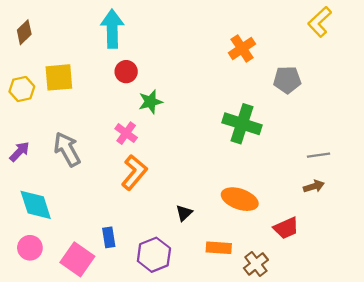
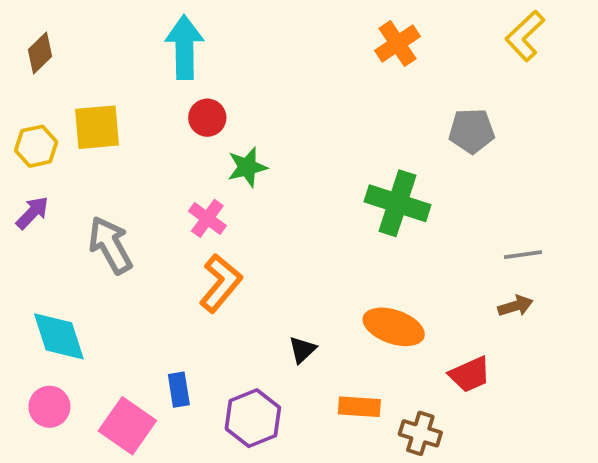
orange cross: (242, 48) -> (397, 43), moved
purple arrow: (20, 152) -> (32, 213), moved
brown cross: (256, 264) -> (420, 433), turned -35

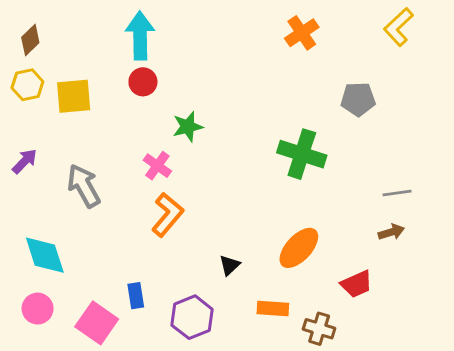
red circle: (207, 118) -> (143, 82), moved
yellow hexagon: (36, 146) -> (27, 85), moved
orange ellipse: (394, 327) -> (299, 248), turned -66

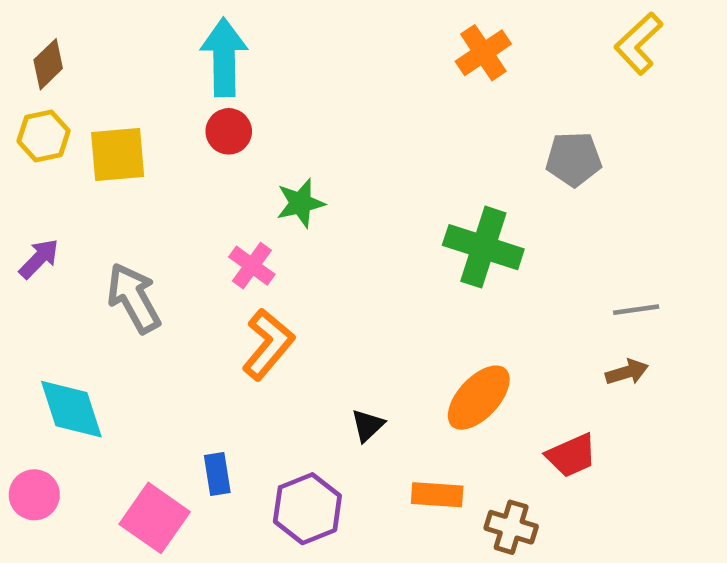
pink circle: (38, 309) -> (34, 495), moved

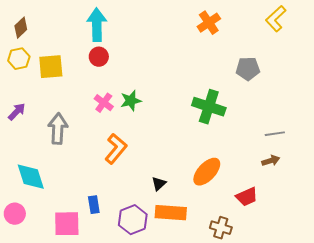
green star: (300, 203) -> (131, 101), moved
pink cross: (252, 266) -> (104, 103), moved
gray arrow: (134, 298) -> (58, 129), turned 32
orange rectangle: (437, 495) -> (171, 213), moved, size x1.4
pink square: (155, 518) -> (67, 224), turned -36

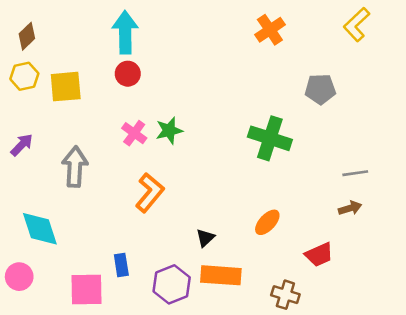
orange ellipse: (207, 172) -> (267, 222), size x0.7

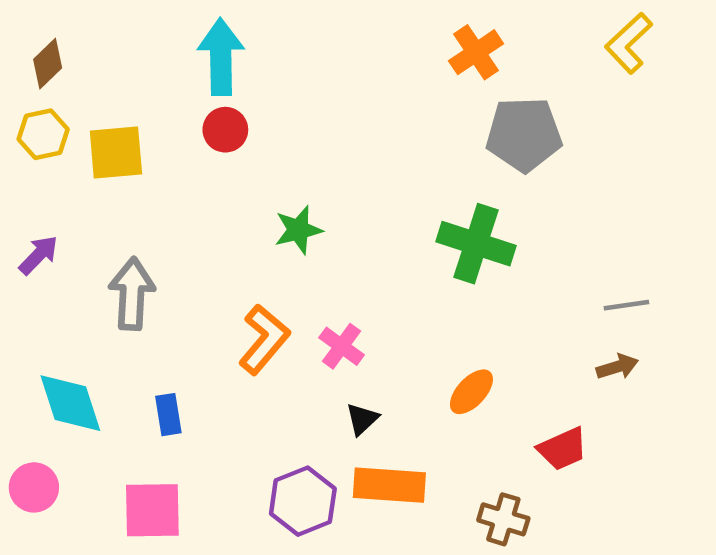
gray pentagon: (320, 89) -> (524, 134), moved, size x1.4
pink cross: (134, 133) -> (342, 346), moved
blue rectangle: (121, 265) -> (168, 415), moved

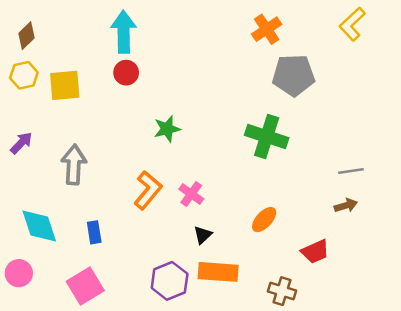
pink square: (152, 510) -> (85, 286), turned -30

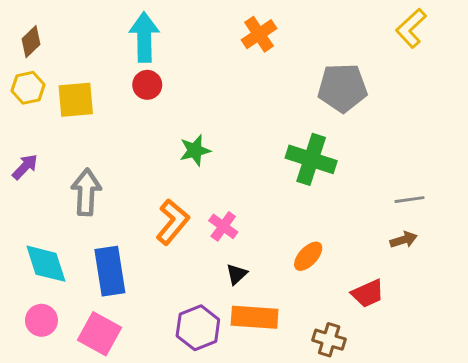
orange cross: (267, 29) -> (259, 34), moved
blue rectangle: (94, 232) -> (110, 271), size x1.8
pink circle: (19, 273) -> (41, 320), moved
pink square: (85, 286) -> (100, 334), turned -30

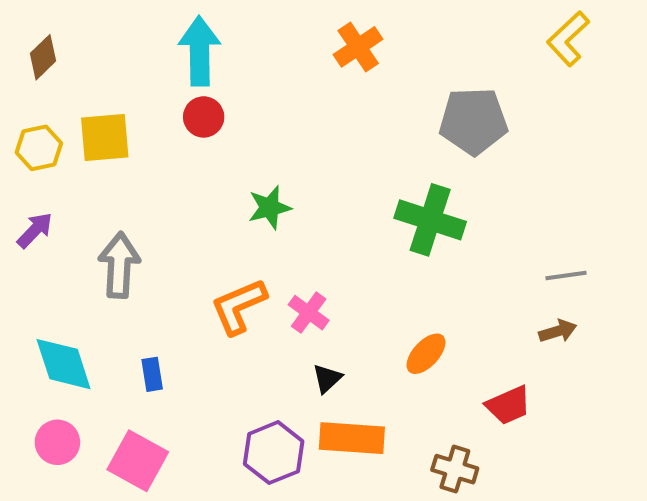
yellow hexagon: (28, 88) -> (39, 148), moved
orange L-shape: (173, 222) -> (239, 306), turned -153
blue rectangle: (110, 271) -> (152, 374), size x0.5

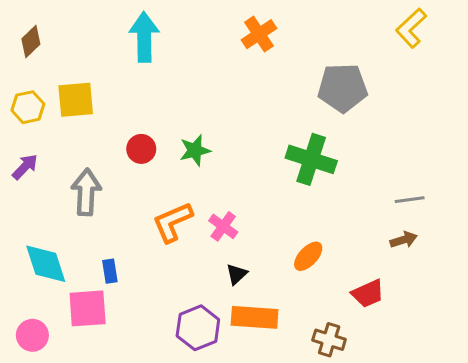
red circle: (204, 117) -> (141, 149), moved
pink circle: (57, 442) -> (32, 335), moved
pink square: (138, 461) -> (88, 308), moved, turned -33

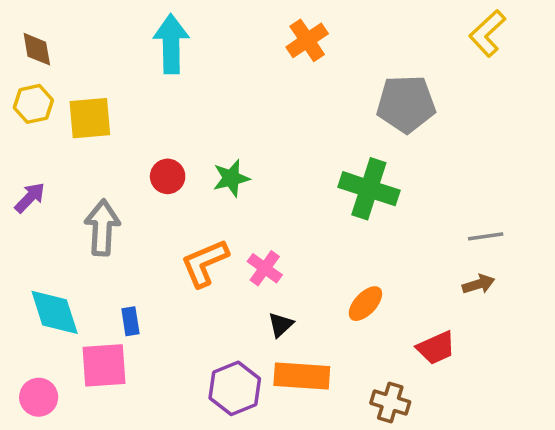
brown diamond: (31, 42) -> (37, 49), turned -56
yellow hexagon: (28, 107) -> (33, 104), moved

